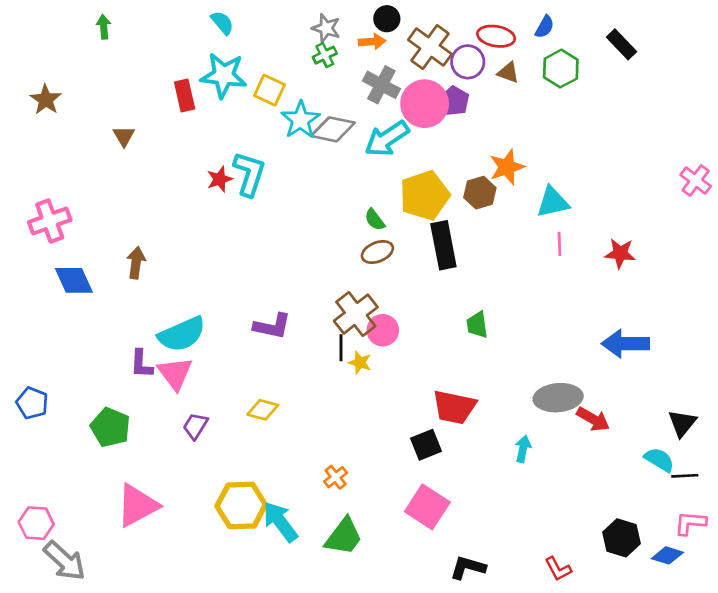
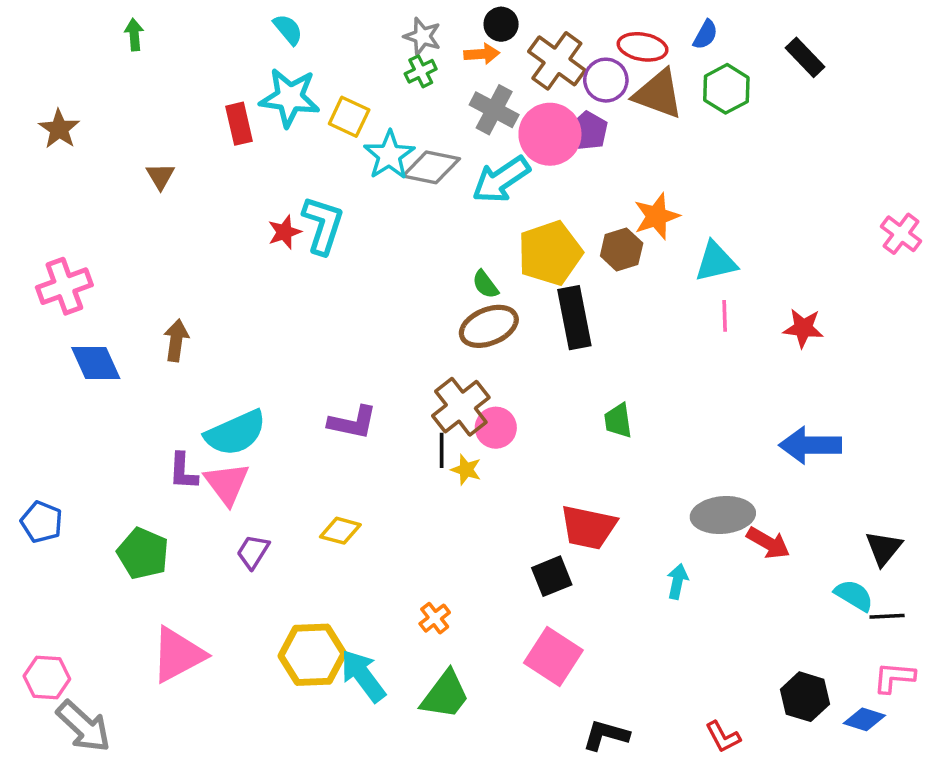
brown triangle: (508, 73) -> (658, 94), size x1.8
brown ellipse: (377, 252) -> (489, 326), size x1.4

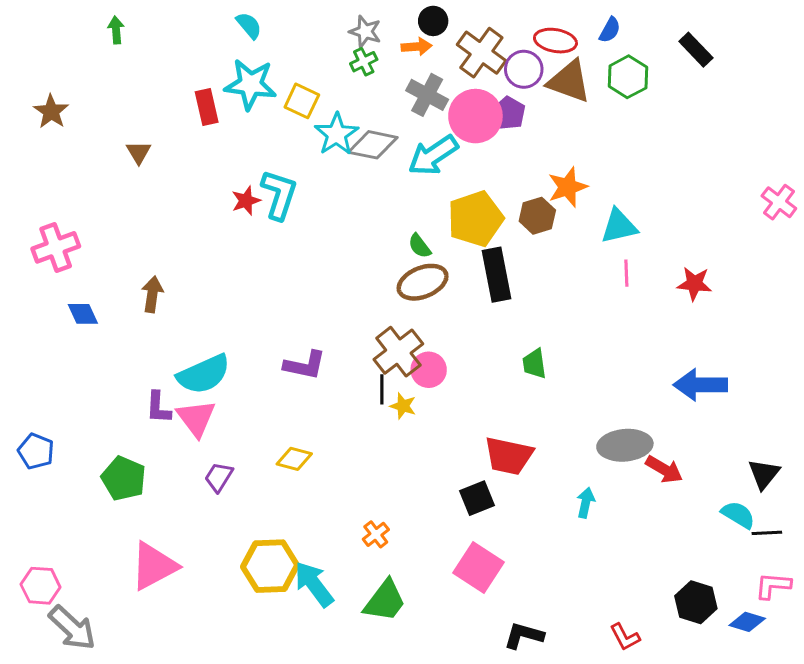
blue diamond: (96, 363) -> (83, 314), size x0.7

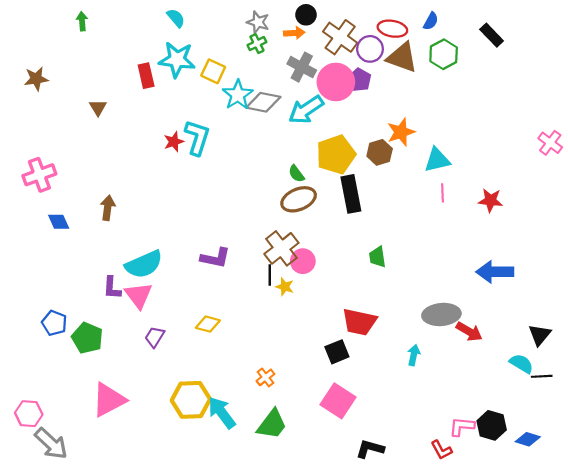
brown star: (51, 112) -> (36, 79), turned 30
blue pentagon: (36, 451) -> (54, 323), moved
pink L-shape: (773, 586) -> (462, 426), moved

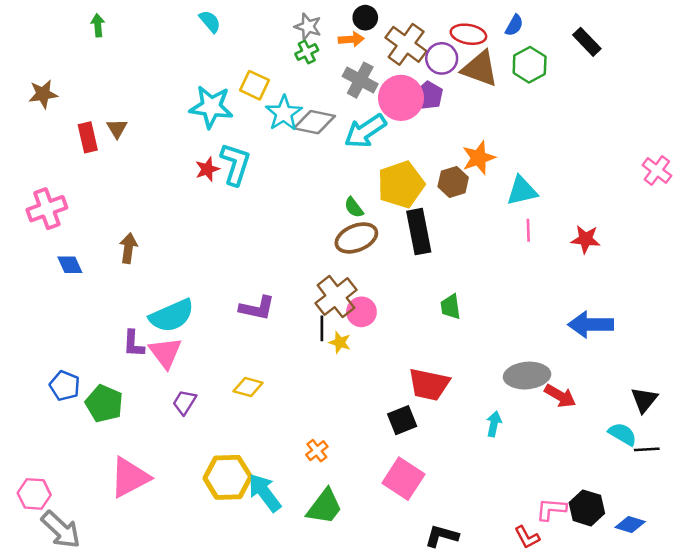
cyan star: (177, 60) -> (211, 107), moved
red rectangle: (146, 76) -> (88, 137), moved

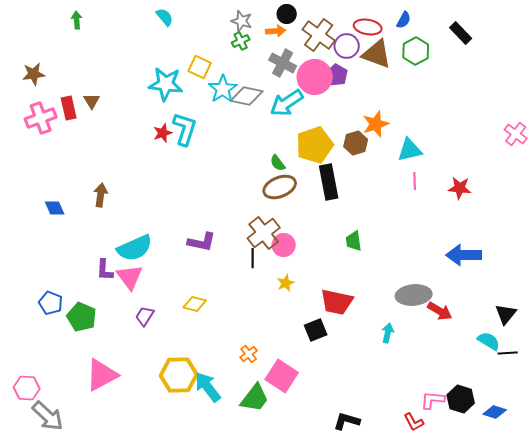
pink cross: (47, 209) -> (41, 118), moved
yellow star: (340, 342) -> (286, 283), moved, turned 30
pink square: (403, 479) -> (282, 376), moved

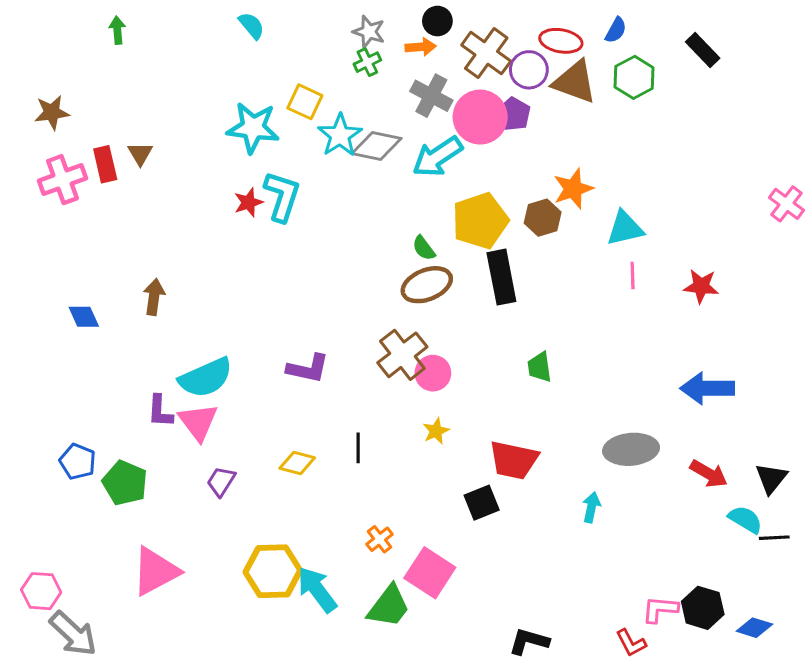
black line: (253, 258) -> (358, 448), moved
red arrow: (440, 311) -> (709, 474), moved

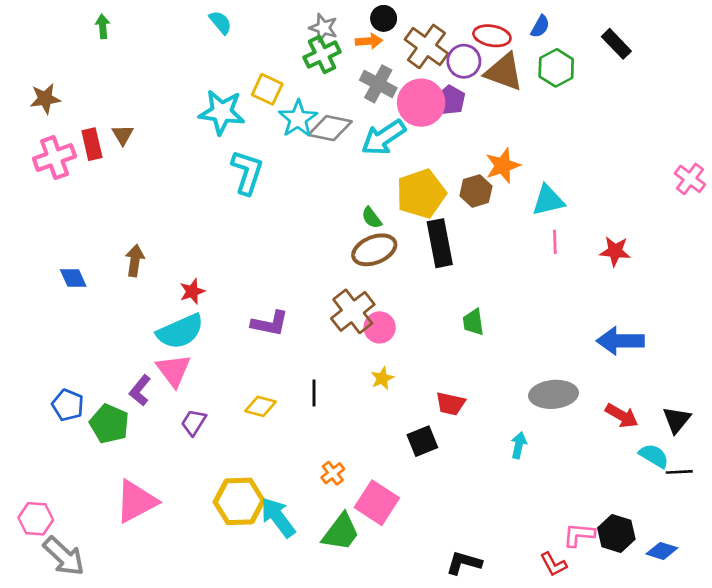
green cross: (367, 62) -> (322, 55), size x1.5
red star: (248, 202) -> (192, 291), moved
purple L-shape: (160, 411) -> (140, 390), moved, turned 36
red trapezoid: (514, 460) -> (450, 404), size x0.7

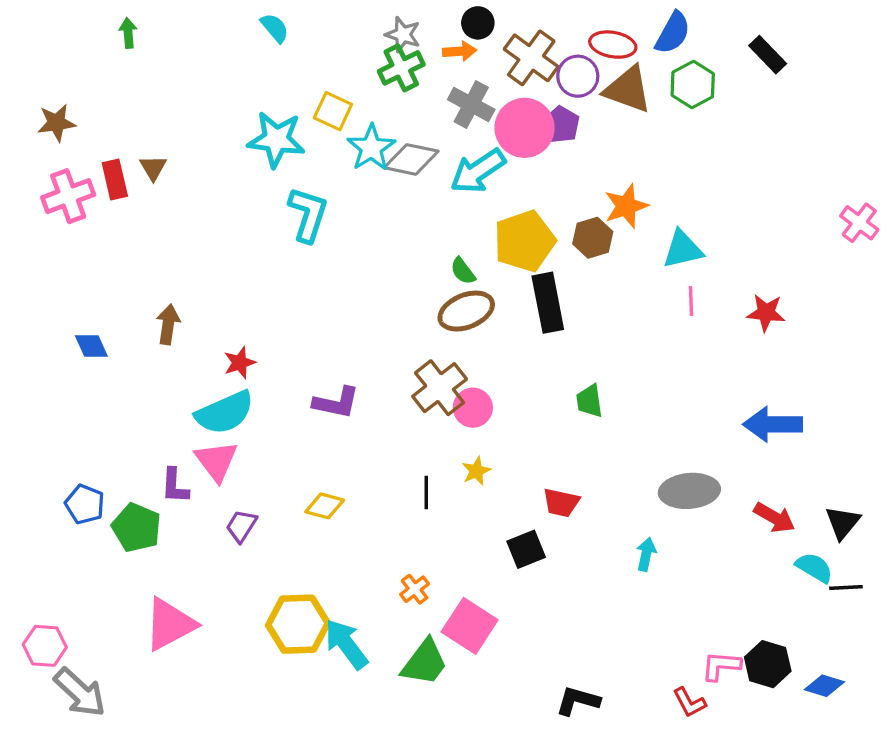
blue semicircle: (540, 26) -> (673, 33), size x1.5
purple L-shape: (140, 390) -> (175, 486), turned -36
black line: (314, 393) -> (426, 493), moved

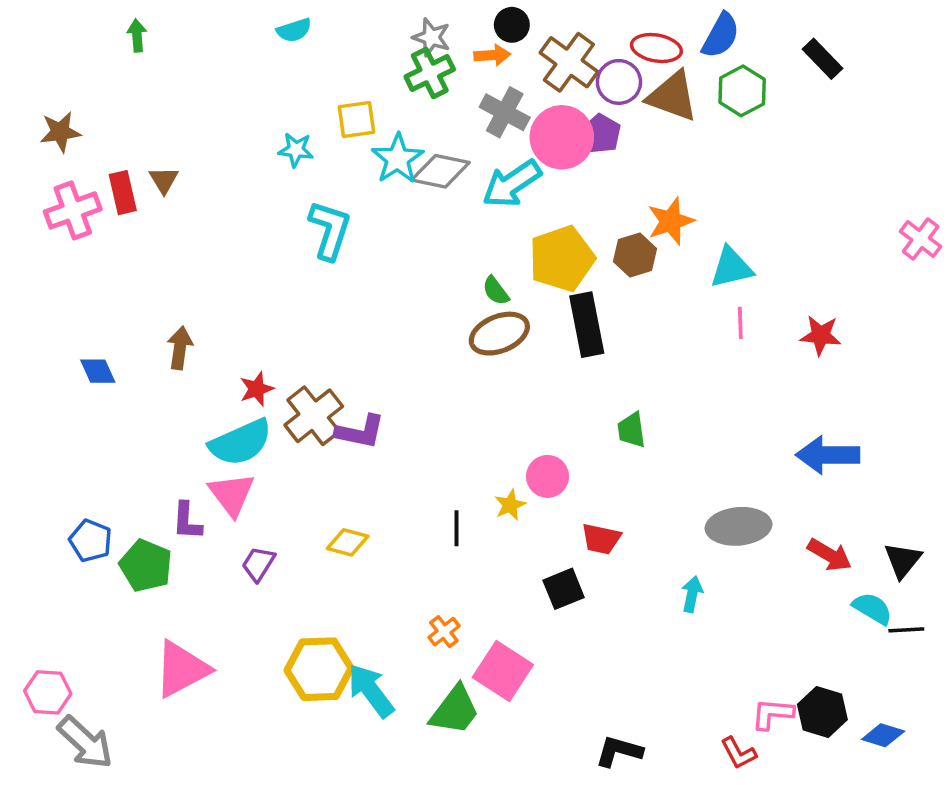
cyan semicircle: (275, 28) -> (294, 30), turned 112
yellow square: (333, 111) -> (357, 119), turned -33
cyan star: (276, 139) -> (296, 150), size x0.6
brown cross: (440, 388) -> (314, 416), moved
pink circle: (473, 408) -> (548, 476), moved

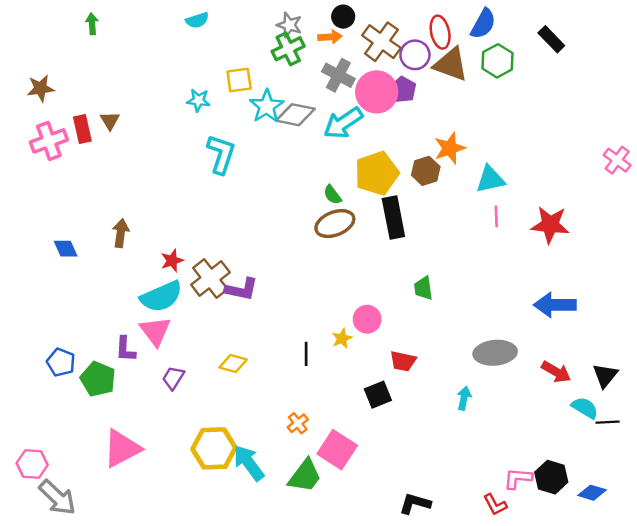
red ellipse: (656, 48) -> (440, 32), turned 68
red star: (821, 335) -> (550, 225), size x1.4

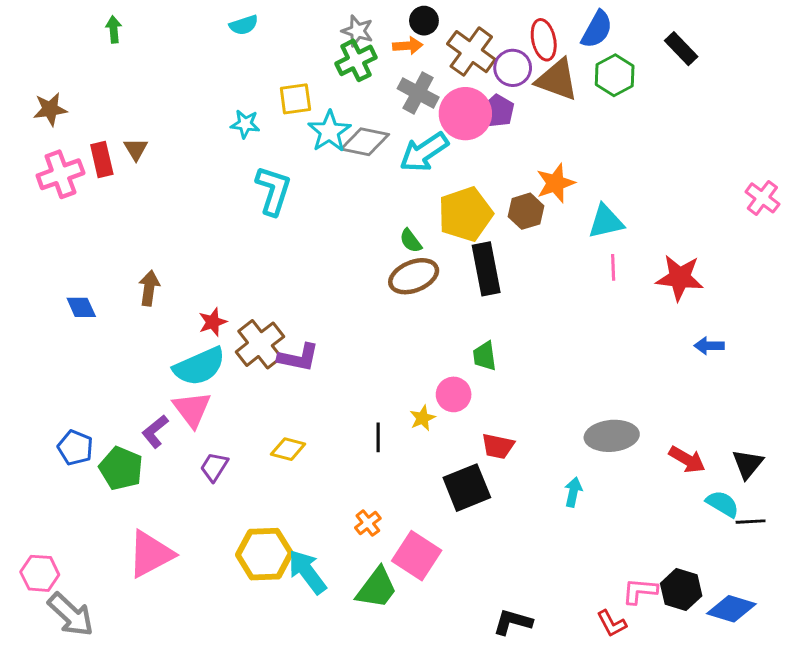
green trapezoid: (423, 288) -> (485, 356), moved
blue arrow: (555, 305) -> (709, 346), moved, size x0.6
purple L-shape: (125, 349) -> (155, 431), turned 48
black square: (378, 395) -> (467, 488), size x1.4
blue diamond: (592, 493) -> (731, 609), size x1.4

